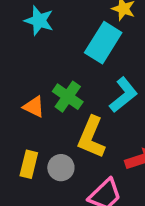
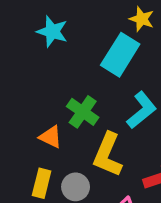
orange triangle: (34, 107) -> (51, 137), moved

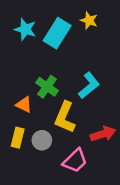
cyan rectangle: (120, 55) -> (57, 33), moved

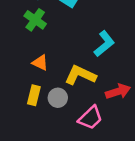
green cross: (47, 87) -> (35, 20), moved
yellow L-shape: (65, 117) -> (80, 75), turned 92

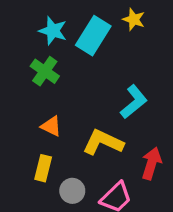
red arrow: (118, 91) -> (152, 163), turned -55
gray circle: (58, 98) -> (72, 191), moved

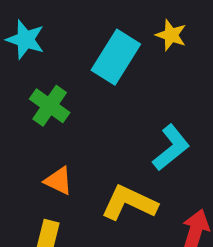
cyan star: (53, 31) -> (25, 39), moved

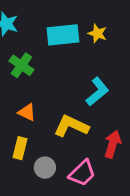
yellow star: (171, 35) -> (97, 34), moved
cyan rectangle: (116, 57) -> (63, 35), turned 52

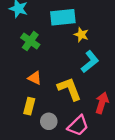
yellow star: (97, 34) -> (81, 35), moved
yellow L-shape: (71, 126) -> (69, 89), turned 44

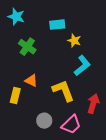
cyan rectangle: (63, 17) -> (57, 25), size x0.7
yellow rectangle: (29, 106) -> (15, 96), moved

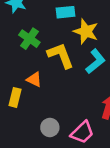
yellow star: (74, 41) -> (86, 31), size x1.5
yellow L-shape: (63, 91) -> (61, 55), moved

